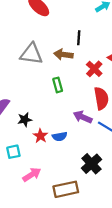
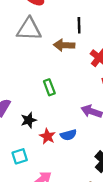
gray triangle: (31, 54) -> (29, 29), moved
green rectangle: (58, 85) -> (49, 87), moved

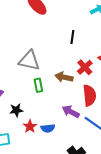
gray triangle: (29, 29) -> (29, 61), moved
brown arrow: (64, 45) -> (64, 77), moved

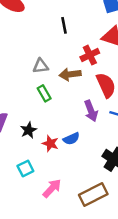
gray triangle: (29, 61) -> (41, 66), moved, size x0.6
red cross: (85, 67) -> (90, 55), turned 35
purple arrow: (71, 112) -> (91, 111), turned -120

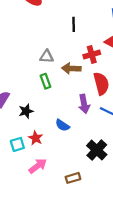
blue semicircle: (71, 139) -> (62, 125), turned 48
red star: (50, 143) -> (36, 138), moved
brown rectangle: (93, 195) -> (73, 178), size x0.6

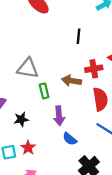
gray triangle: (47, 56) -> (28, 68), moved, size x1.5
purple arrow: (84, 104) -> (59, 116), moved
blue semicircle: (62, 125) -> (70, 139), moved

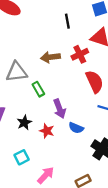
black line: (79, 36) -> (67, 21), moved
brown arrow: (72, 81) -> (50, 57), moved
red star: (28, 148) -> (47, 131), moved

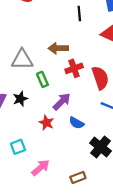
red cross: (80, 54) -> (74, 68), moved
purple arrow: (59, 109) -> (62, 102), turned -120
black star: (24, 123) -> (20, 99), moved

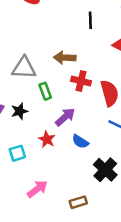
red cross: (74, 68) -> (81, 81), turned 30
cyan square: (18, 147) -> (17, 153), moved

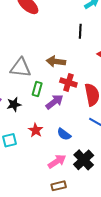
green rectangle: (45, 91) -> (37, 89), turned 32
purple arrow: (65, 117) -> (54, 102), moved
pink arrow: (37, 189) -> (57, 161), moved

